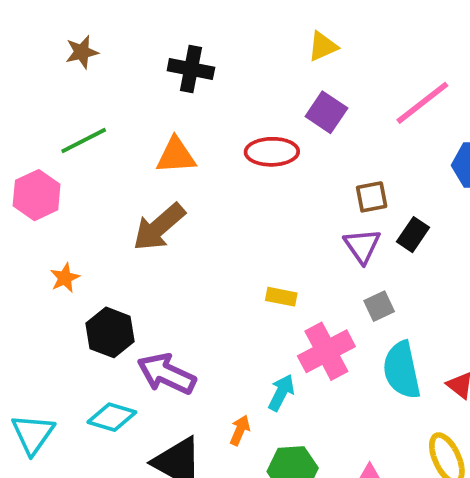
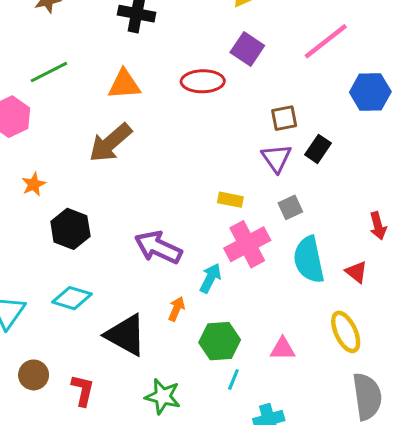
yellow rectangle: (281, 297) -> (230, 200), moved
purple arrow: (166, 374) -> (158, 247), moved

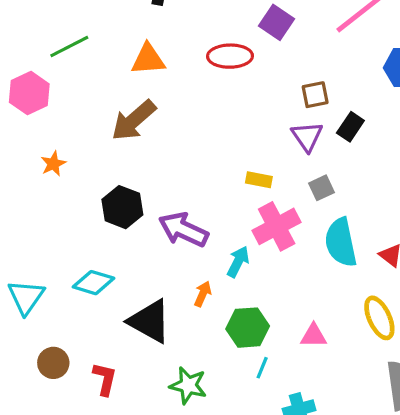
black hexagon: (70, 229) -> (122, 207), moved

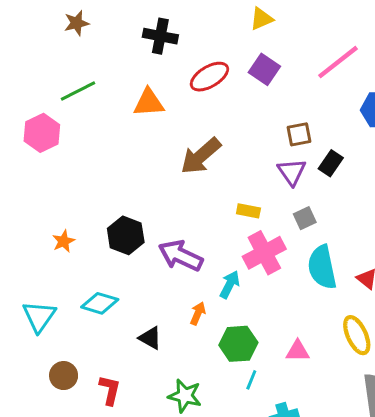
red ellipse: (230, 56) -> (209, 77), moved, turned -30
brown arrow: (134, 120) -> (201, 156), moved
orange star: (53, 164) -> (64, 241), moved
black triangle: (150, 321) -> (150, 338), size x0.6

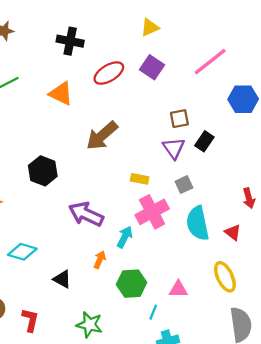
orange triangle: (149, 103) -> (61, 94), turned 30
black hexagon: (126, 235) -> (43, 171), moved
cyan line: (251, 380) -> (153, 312), moved

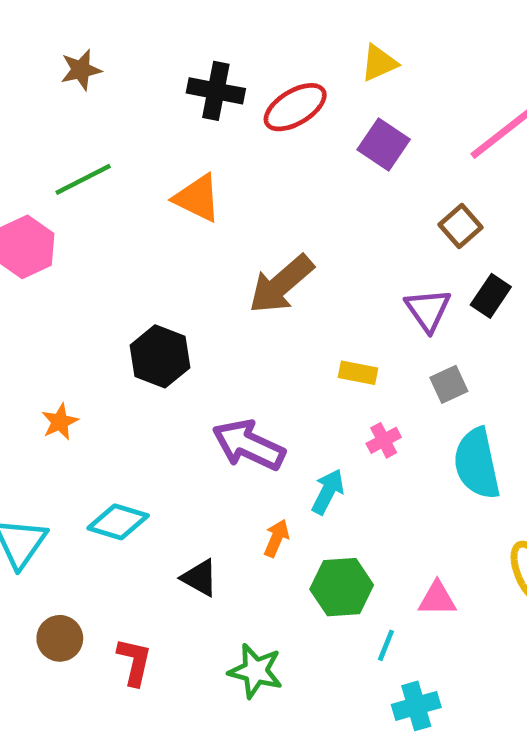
red ellipse: (109, 73) -> (295, 107), moved
brown square: (179, 119) -> (461, 226), moved, turned -30
pink cross: (152, 212) -> (384, 440), size x0.5

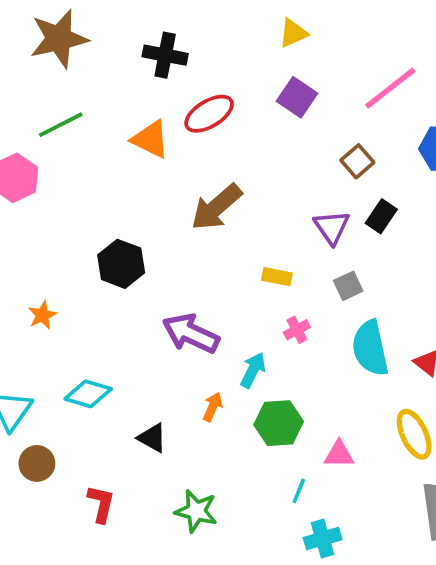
brown star: (81, 70) -> (59, 39), size x1.8
red ellipse: (295, 107) -> (209, 114), moved
green hexagon: (342, 587) -> (279, 423), moved
brown circle: (60, 638) -> (37, 463), moved

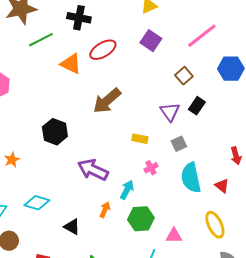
green line: (61, 125) -> (41, 40), moved

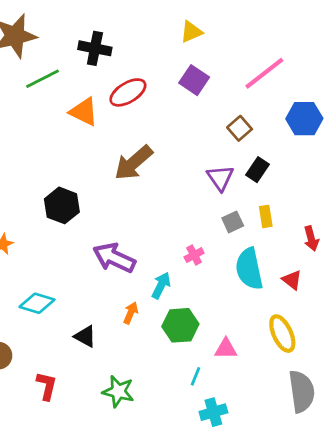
yellow rectangle: (140, 139) -> (266, 216), moved, turned 70

